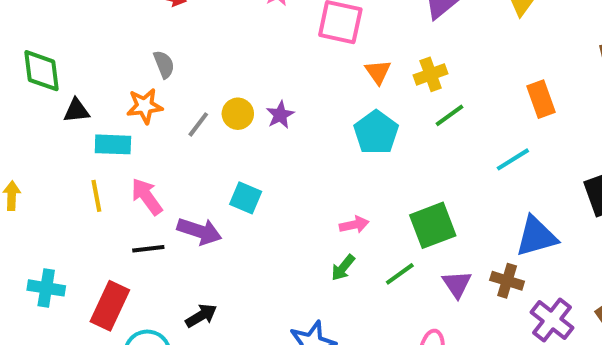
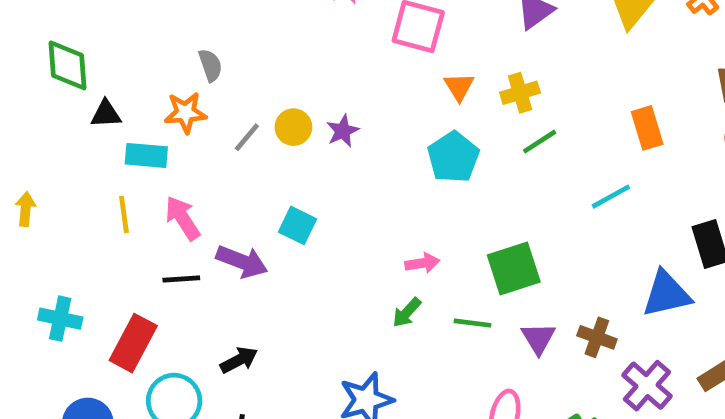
blue triangle: (536, 236) -> (666, 294), moved
green line: (400, 274) -> (473, 323), turned 40

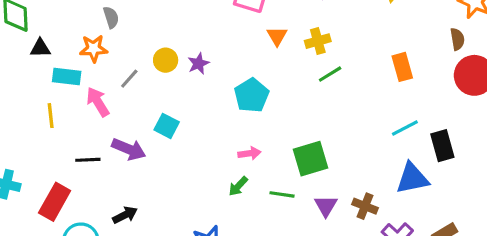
gray line: (247, 137) -> (129, 79), moved
cyan pentagon: (453, 157) -> (251, 95), moved
cyan line: (611, 197) -> (405, 128), moved
pink arrow: (183, 218) -> (98, 102), moved

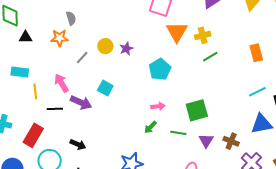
orange triangle: (277, 36) -> (177, 32), size x1.6
cyan rectangle: (67, 77) -> (20, 72), moved
pink arrow: (98, 102) -> (61, 83), moved
yellow line: (51, 116) -> (35, 91), moved
black arrow: (125, 215) -> (78, 144), turned 49

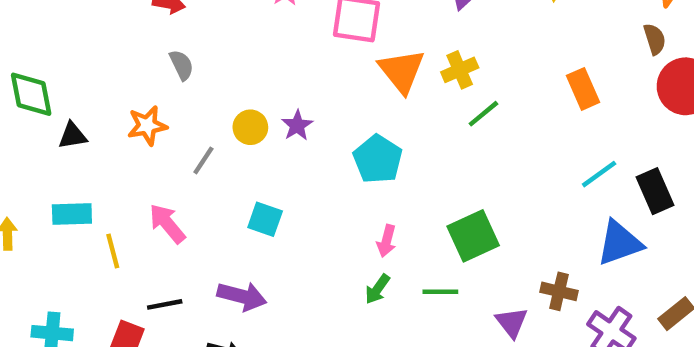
gray semicircle: (71, 18) -> (182, 65), moved
purple arrow: (81, 103) -> (242, 296), moved
pink arrow: (158, 106) -> (387, 241), turned 120
black line: (55, 109) -> (165, 304), moved
purple triangle: (206, 141) -> (512, 322), moved

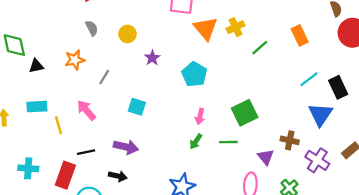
green line: (483, 114) -> (260, 48), moved
yellow circle: (250, 127) -> (128, 34), moved
blue triangle: (620, 243) -> (320, 115), turned -35

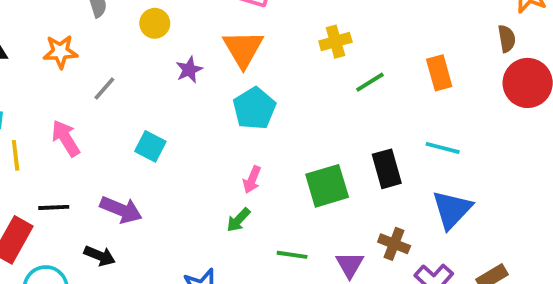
orange triangle: (206, 28) -> (243, 49), moved
cyan line: (309, 79) -> (443, 148), turned 42
black rectangle: (338, 87) -> (387, 169), moved
green line: (228, 142) -> (292, 255), moved

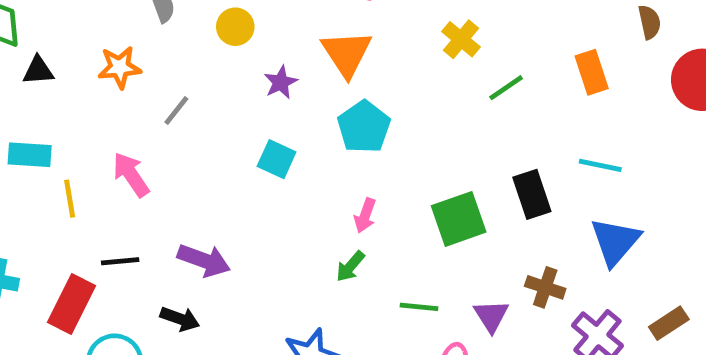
brown semicircle: (507, 39) -> (650, 22), moved
yellow cross: (335, 42) -> (461, 39), turned -32
cyan square: (150, 146) -> (277, 159), moved

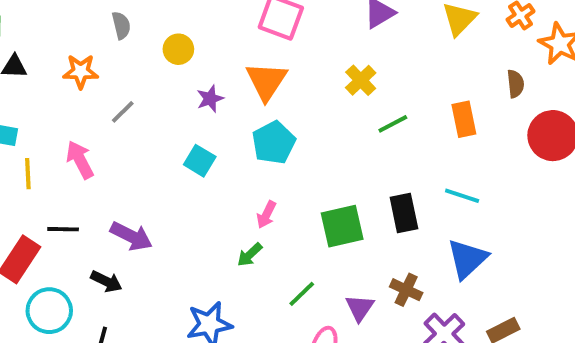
green line: (419, 307) -> (302, 294), turned -56

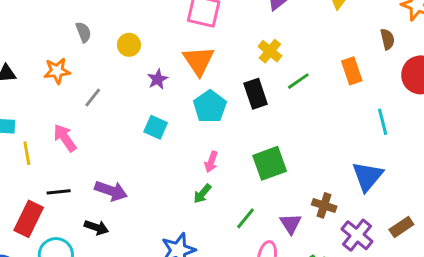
cyan line: (462, 196) -> (383, 122), moved, turned 65
black rectangle: (404, 213) -> (256, 94), moved

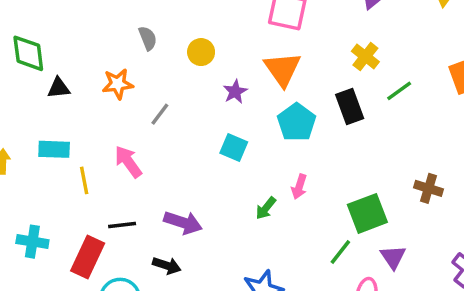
green square: (270, 163) -> (367, 213), moved
green arrow: (202, 194) -> (266, 208), moved
brown cross: (324, 205) -> (428, 188), moved

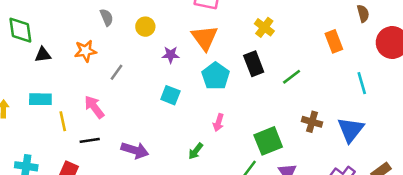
green line: (399, 91) -> (292, 77), moved
purple star: (235, 92) -> (171, 55), turned 30
green arrow: (266, 208) -> (196, 151), moved
black line: (122, 225) -> (90, 140), moved

